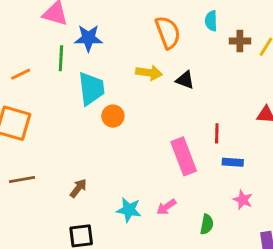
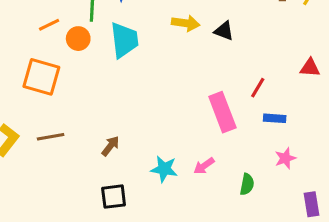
orange circle: (113, 116) -> (78, 39), moved
red line: (217, 133) -> (258, 88), turned 30
pink star: (243, 200) -> (285, 158), turned 30

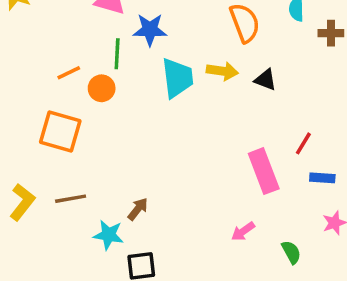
cyan trapezoid: (124, 40) -> (177, 78), moved
cyan star: (164, 169) -> (108, 235), moved
green semicircle: (247, 184) -> (291, 252), turned -40

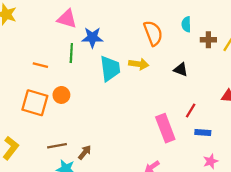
orange line: (69, 73) -> (40, 65), turned 40
black triangle: (265, 80) -> (181, 70), moved
orange circle: (102, 88) -> (61, 95), moved
brown line: (71, 199) -> (57, 146), moved

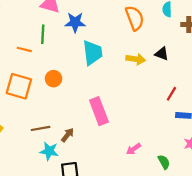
green line: (71, 53) -> (43, 34), moved
yellow arrow: (139, 64) -> (136, 59), moved
orange circle: (61, 95) -> (54, 79), moved
pink rectangle: (165, 128) -> (99, 111), moved

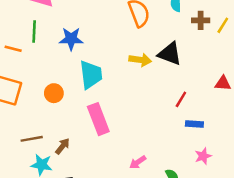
blue star: (75, 22) -> (71, 39), moved
cyan trapezoid: (92, 53) -> (91, 75), moved
black triangle: (162, 54) -> (170, 54), size x1.5
orange circle: (54, 79) -> (54, 93), moved

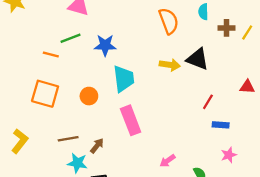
green line: (34, 31) -> (70, 38), turned 66

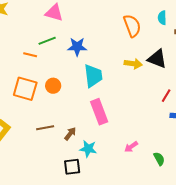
orange circle: (89, 96) -> (53, 86), moved
cyan star: (77, 163) -> (88, 149), moved

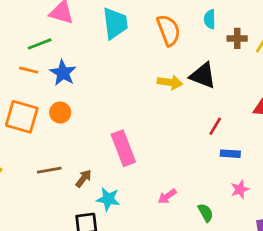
green line: (47, 41) -> (40, 44), moved
blue star: (77, 47) -> (63, 73), moved, turned 30
cyan trapezoid: (93, 76) -> (115, 23), moved

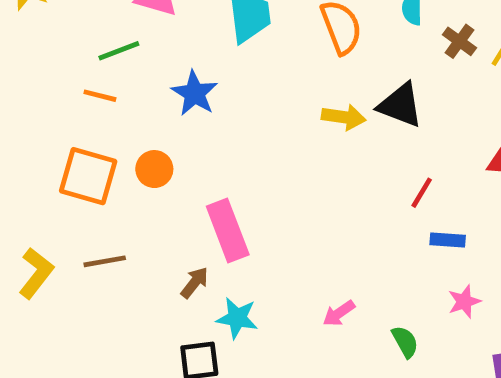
brown cross: (237, 38) -> (459, 41), turned 36
blue star: (63, 73) -> (195, 93), moved
pink rectangle: (123, 148) -> (228, 231), moved
brown line: (49, 170) -> (105, 261), moved

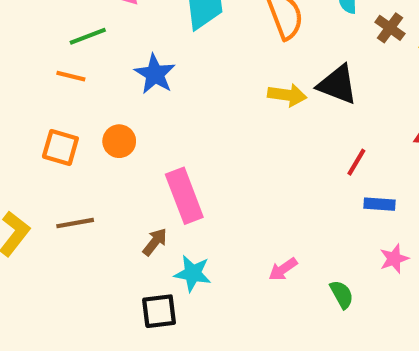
orange square: (88, 176) -> (60, 147), size x0.7

